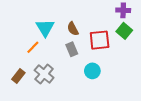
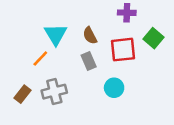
purple cross: (123, 10) -> (127, 13), moved
gray cross: (44, 74) -> (54, 92), turned 36

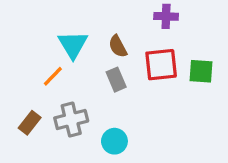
green square: (154, 38) -> (201, 71), moved, turned -36
cyan circle: (114, 88) -> (114, 141), moved

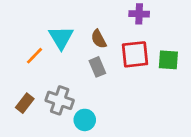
orange line: (53, 76) -> (34, 56), moved
gray cross: (71, 120) -> (60, 100), turned 32
cyan circle: (114, 141) -> (85, 120), moved

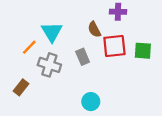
brown semicircle: (99, 39) -> (94, 29), moved
gray cross: (60, 100) -> (49, 65), moved
cyan circle: (85, 120) -> (91, 102), moved

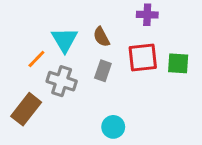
brown semicircle: (94, 29) -> (101, 37), moved
gray rectangle: (83, 57) -> (103, 71), turned 42
brown rectangle: (21, 87) -> (26, 109), size x1.5

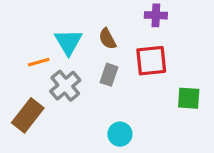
orange line: (36, 59) -> (39, 62), turned 30
green square: (178, 63) -> (189, 98), moved
gray cross: (62, 81) -> (65, 86), turned 32

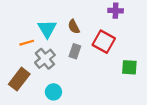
purple cross: (156, 15) -> (116, 11), moved
red square: (151, 61) -> (104, 42), turned 35
cyan circle: (120, 134) -> (53, 92), moved

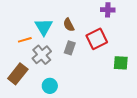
red square: (104, 42) -> (97, 39), turned 35

